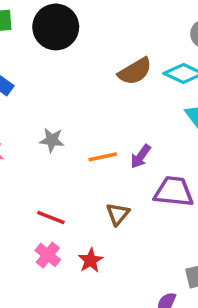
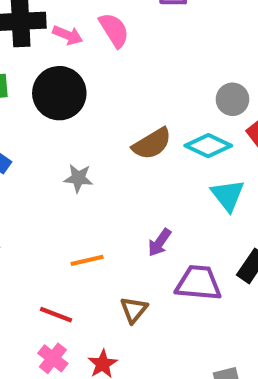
gray star: (52, 140) -> (78, 178), moved
orange line: (103, 157) -> (87, 260), moved

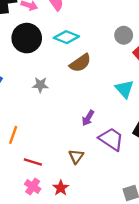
cyan diamond: (208, 146) -> (66, 37), moved
orange line: (87, 260) -> (13, 135), moved, turned -54
purple trapezoid: (198, 283) -> (111, 139), turned 32

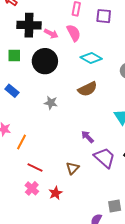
cyan diamond: (66, 37) -> (91, 58), moved
purple arrow: (88, 118) -> (87, 137), turned 96

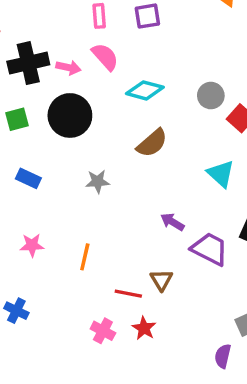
orange line: (21, 142) -> (85, 257), moved
red line: (35, 168) -> (128, 294), moved

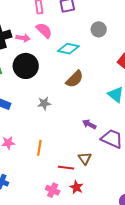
gray circle: (211, 96) -> (99, 29), moved

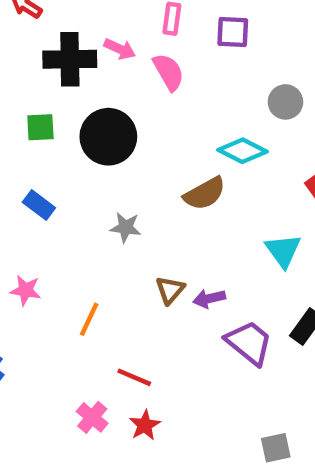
pink arrow: (23, 38) -> (120, 49), moved
cyan diamond: (68, 49) -> (243, 151), moved
purple arrow: (89, 124) -> (209, 298), turned -56
brown triangle: (85, 158) -> (170, 290), moved

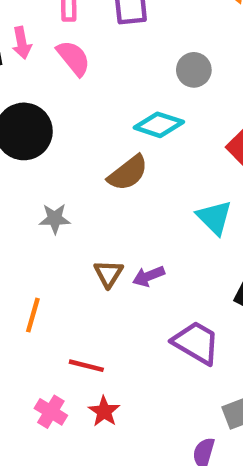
pink arrow: (120, 49) -> (22, 43), turned 64
purple trapezoid: (249, 343) -> (196, 343), moved

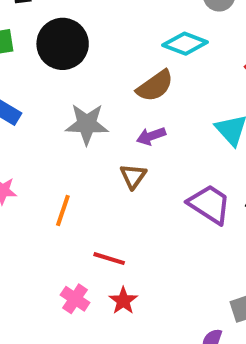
gray star: (55, 219) -> (87, 124), size x1.5
purple arrow: (148, 276) -> (151, 136), moved
purple trapezoid: (196, 343) -> (209, 204), moved

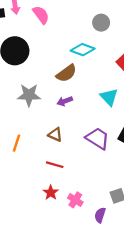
brown triangle: (133, 176) -> (55, 135), moved, turned -40
red line: (109, 259) -> (55, 165), moved
pink cross: (75, 299) -> (75, 200), moved

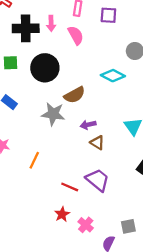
brown semicircle: (66, 73) -> (75, 95), moved
brown triangle: (55, 135) -> (97, 143), moved
purple trapezoid: (98, 138) -> (98, 180), moved

